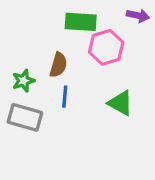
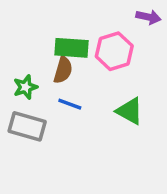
green rectangle: (81, 22) -> (72, 48), moved
blue line: (65, 97) -> (70, 104), turned -75

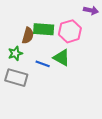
brown semicircle: (63, 70) -> (28, 36), moved
green triangle: (130, 111) -> (62, 58), moved

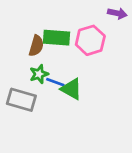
green star: (15, 53) -> (39, 74), moved
green triangle: (62, 58) -> (71, 89), moved

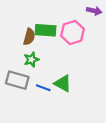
blue line: (55, 82) -> (43, 88), moved
green triangle: (71, 89) -> (63, 83), moved

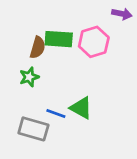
green star: (31, 60) -> (29, 77), moved
gray rectangle: (17, 80) -> (33, 129), moved

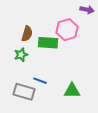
green rectangle: (59, 39) -> (48, 43), moved
green triangle: (81, 108) -> (72, 91), moved, turned -30

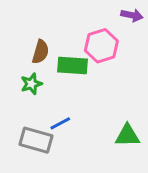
blue line: (40, 81) -> (60, 123), turned -48
green triangle: (72, 91) -> (127, 136), moved

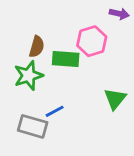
green star: (31, 84) -> (28, 76), size x1.5
green triangle: (127, 136) -> (115, 99), moved, turned -50

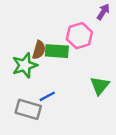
purple arrow: (119, 14) -> (103, 12), turned -70
brown semicircle: (37, 47) -> (39, 50), moved

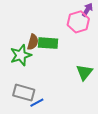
pink hexagon: (79, 36) -> (78, 22), moved
blue line: (47, 96) -> (37, 103), moved

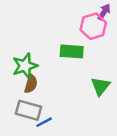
brown semicircle: (33, 42) -> (31, 84), moved
green rectangle: (48, 43) -> (72, 51), moved

